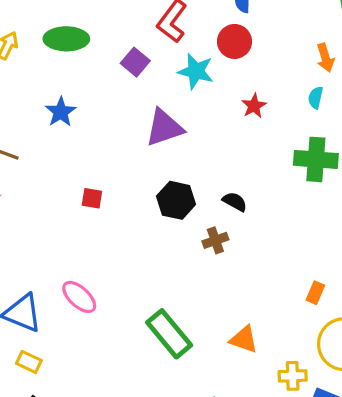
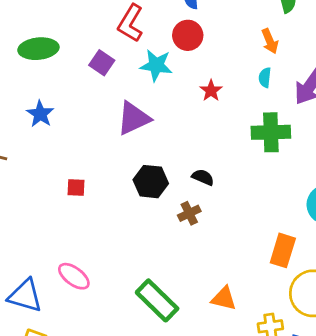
orange rectangle: (315, 293) -> (283, 250), size x1.6

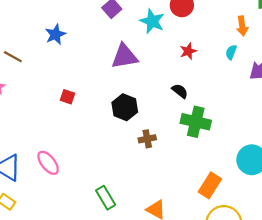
green cross: (271, 132) -> (196, 122), moved
black semicircle: (203, 177) -> (180, 91), moved
green rectangle: (157, 300) -> (106, 198), size x0.7

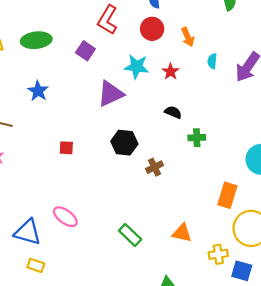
cyan star: (152, 21) -> (137, 67), moved
orange arrow: (242, 26) -> (188, 37), moved
green cross: (196, 122) -> (197, 138), size x0.6

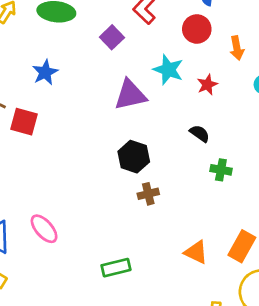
red square: (66, 148) -> (24, 122), moved, size x1.5
brown cross: (155, 167) -> (148, 194), moved
orange triangle: (182, 233) -> (196, 252), moved
green rectangle: (130, 235) -> (116, 268), turned -70

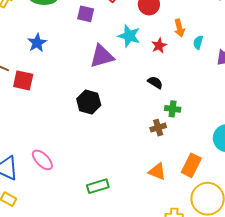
purple square: (112, 37) -> (86, 14), turned -30
orange arrow: (237, 48) -> (179, 28), moved
black hexagon: (134, 157) -> (89, 102), moved
brown cross: (148, 194) -> (158, 128), moved

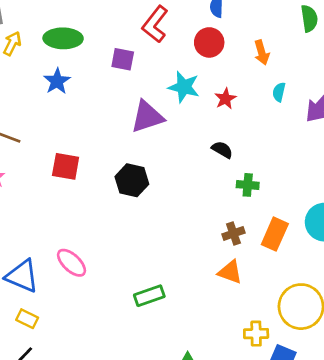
orange arrow: (179, 28) -> (262, 52), moved
blue star: (37, 43) -> (57, 81), moved
red square: (23, 80) -> (66, 166), moved
brown cross: (158, 128) -> (233, 233), moved
orange rectangle: (191, 165) -> (275, 234), moved

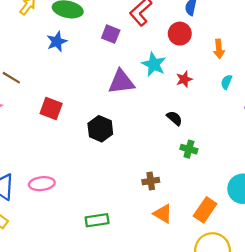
brown cross: (233, 233) -> (151, 181), moved
orange rectangle: (275, 234) -> (205, 210), moved
pink ellipse: (71, 263) -> (42, 184), turned -60

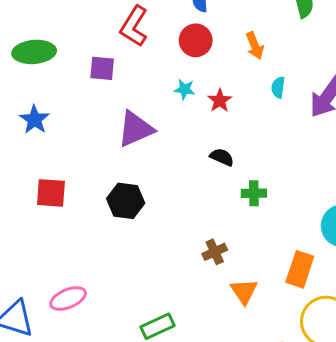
blue star: (57, 42) -> (34, 120), moved
cyan star: (154, 64) -> (185, 89), moved, size x0.6
orange triangle: (163, 214) -> (244, 291), turned 42

